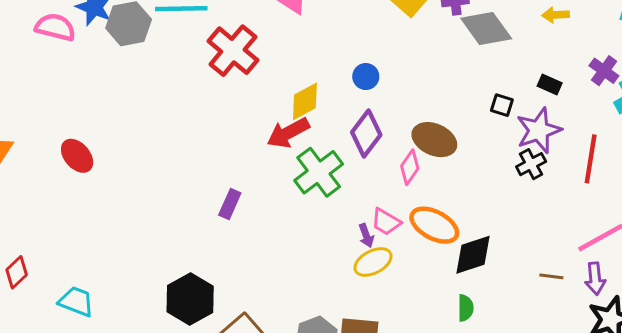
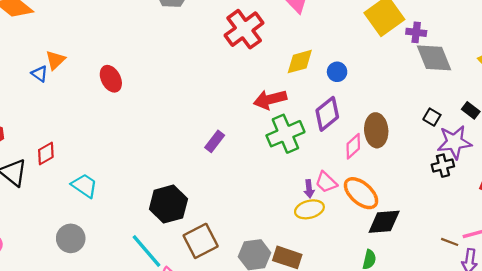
yellow diamond: (305, 101) -> (300, 62), moved
brown ellipse: (434, 140) -> (376, 130), turned 48
brown line: (551, 276) -> (450, 242), moved

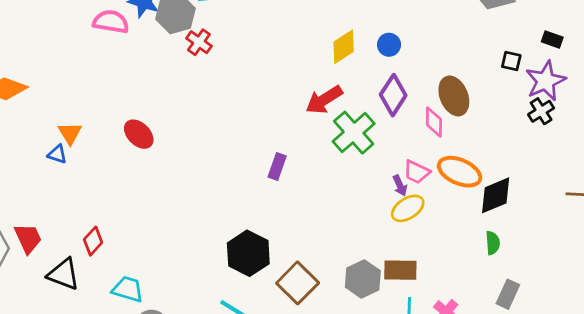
red cross: (244, 29) -> (199, 42), moved, size x0.6
pink diamond: (353, 146) -> (434, 122), turned -30
cyan trapezoid: (84, 186) -> (128, 289), moved

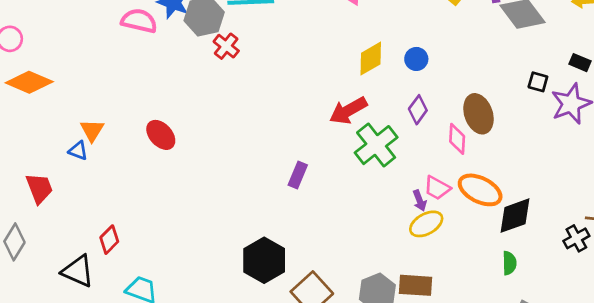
purple diamond: (393, 95) -> (418, 110), size x0.7
black cross: (541, 111) -> (576, 238), moved
red trapezoid: (28, 238) -> (39, 188), moved

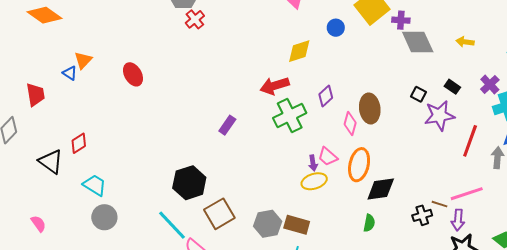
blue circle: (416, 59) -> (336, 28), moved
orange ellipse: (480, 190) -> (359, 165), turned 64

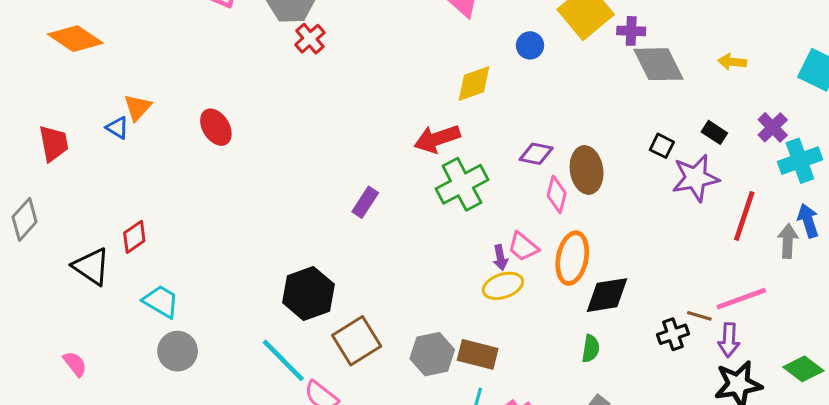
red trapezoid: (35, 95) -> (54, 143), moved
purple diamond: (326, 96) -> (536, 154), moved, turned 55

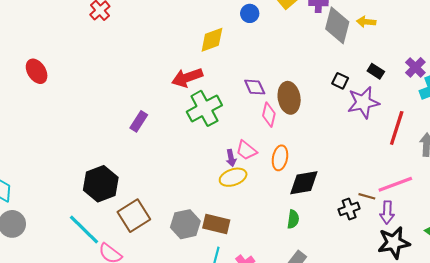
yellow arrow: (732, 62) -> (366, 22), moved
gray diamond: (658, 64) -> (337, 25), turned 42
purple diamond: (536, 154) -> (255, 87), turned 55
orange ellipse: (572, 258) -> (280, 158), size x0.7

